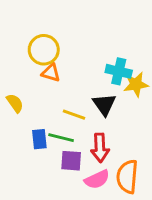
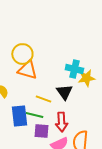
orange triangle: (51, 73) -> (27, 70), size x1.5
blue rectangle: (39, 139) -> (19, 116), size x1.5

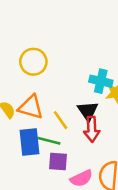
orange triangle: (27, 70) -> (31, 107), moved
yellow line: (43, 99) -> (61, 120), turned 35
red arrow: (61, 122) -> (92, 129), moved

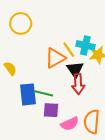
yellow circle: (33, 62) -> (21, 23), moved
orange triangle: (31, 107) -> (55, 58), moved, turned -45
yellow line: (61, 120) -> (69, 50), moved

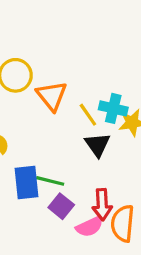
orange triangle: (55, 58) -> (52, 96), moved, turned -40
red arrow: (78, 84) -> (102, 205), moved
purple square: (51, 110) -> (61, 206), turned 35

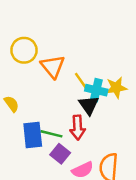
cyan cross: (113, 108) -> (96, 90), moved
red arrow: (102, 205) -> (78, 128), moved

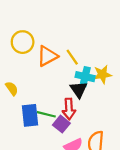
orange triangle: (53, 66) -> (47, 56), turned 40
yellow line: (81, 81) -> (72, 57), moved
purple square: (60, 154) -> (61, 124), moved

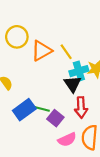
cyan cross: (85, 77) -> (79, 71), turned -30
red arrow: (69, 109) -> (81, 107), moved
blue rectangle: (30, 115) -> (24, 110), turned 60

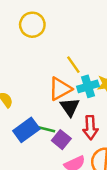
yellow circle: (17, 37) -> (32, 25), moved
orange triangle: (41, 51) -> (60, 89), moved
black triangle: (72, 84) -> (70, 107), moved

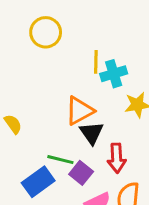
yellow line: (73, 65) -> (96, 62), moved, turned 36
cyan cross: (88, 86) -> (114, 74), moved
blue rectangle: (26, 130) -> (38, 182), moved

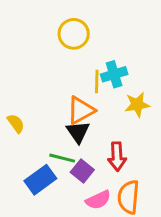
yellow circle: (46, 32) -> (74, 34), moved
yellow line: (96, 62) -> (97, 81), moved
black triangle: (91, 133) -> (78, 132), moved

